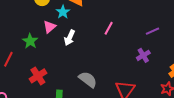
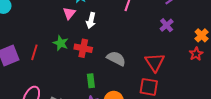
green star: (30, 41) -> (61, 43), moved
red cross: (38, 76) -> (83, 48), moved, turned -36

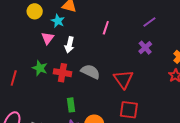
gray semicircle: (116, 59) -> (90, 72), moved
red triangle: (155, 62) -> (123, 79), moved

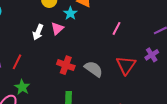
white arrow: (69, 45) -> (38, 32), moved
green star: (40, 68) -> (22, 87), moved
red triangle: (123, 79) -> (126, 65), moved

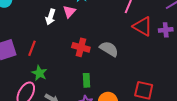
purple cross: (152, 55) -> (166, 30), turned 32
red triangle: (126, 65) -> (143, 26), moved, turned -30

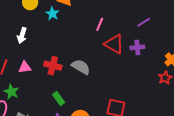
pink triangle: (69, 12) -> (25, 67), moved, turned 40
green rectangle: (87, 80) -> (59, 98), turned -32

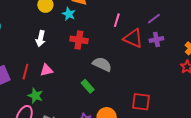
purple line: (144, 22) -> (154, 19), moved
red cross: (53, 66) -> (79, 40), moved
green rectangle: (59, 98) -> (88, 86), moved

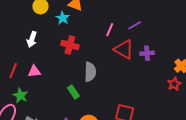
purple line: (154, 19) -> (135, 25), moved
gray semicircle: (102, 64) -> (90, 72), turned 60

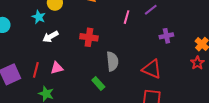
cyan star: (63, 18) -> (39, 17), moved
white arrow: (32, 39) -> (50, 37), turned 49
red triangle: (124, 49) -> (152, 69), moved

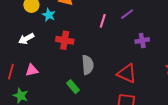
cyan star: (39, 17) -> (49, 15), moved

